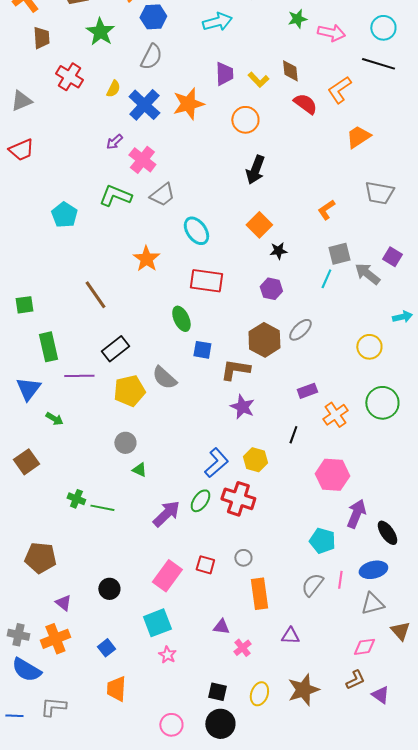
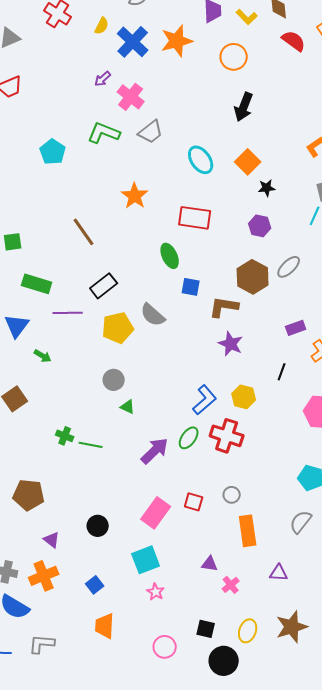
cyan ellipse: (196, 231) -> (201, 160), moved
green rectangle: (48, 347) -> (37, 284), turned -60
black circle: (220, 724) -> (224, 661), moved
pink circle: (171, 725) -> (165, 647), moved

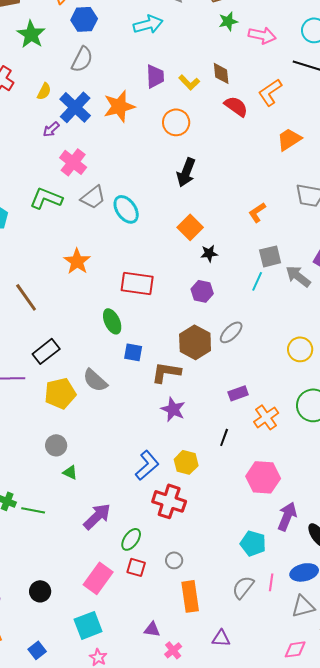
purple arrow: (103, 79) -> (51, 129), moved
cyan ellipse: (201, 160) -> (126, 209), moved
green ellipse: (189, 438) -> (131, 539), moved

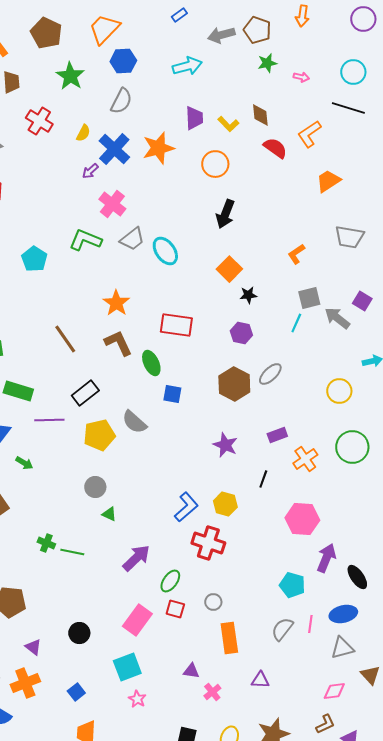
pink arrow: (262, 35) -> (301, 77), size x0.6
brown L-shape: (166, 372) -> (118, 343), moved, turned 56
purple star: (173, 409) -> (225, 445), moved

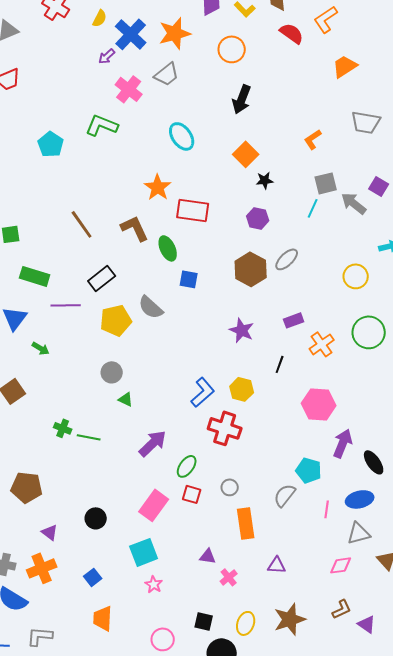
gray trapezoid: (132, 239) -> (167, 74), moved
orange star: (116, 303) -> (158, 187), moved
gray semicircle: (282, 629) -> (285, 495), moved
pink diamond: (334, 691) -> (341, 565), moved

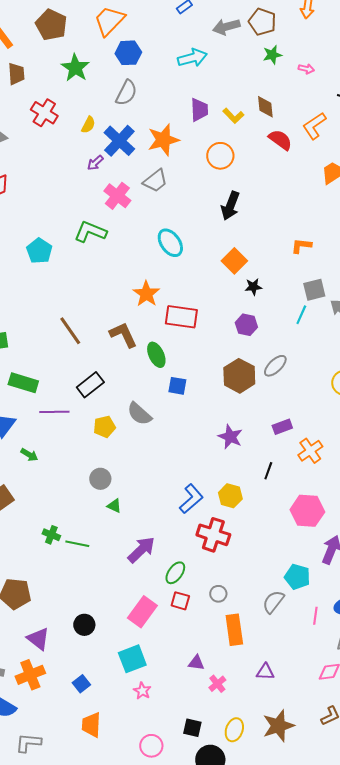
orange L-shape: (313, 139) -> (301, 246), turned 40
yellow pentagon: (116, 320) -> (104, 427), size x0.7
purple triangle: (50, 532) -> (38, 639), size x1.4

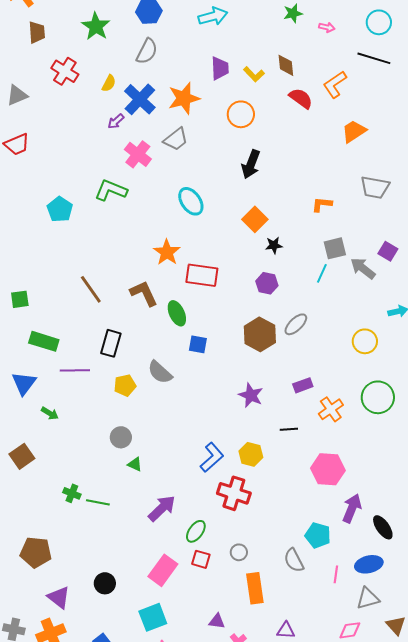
black rectangle: (90, 385) -> (111, 343), turned -36
black line: (268, 471) -> (289, 429), turned 66
gray semicircle: (273, 602) -> (294, 560), turned -65

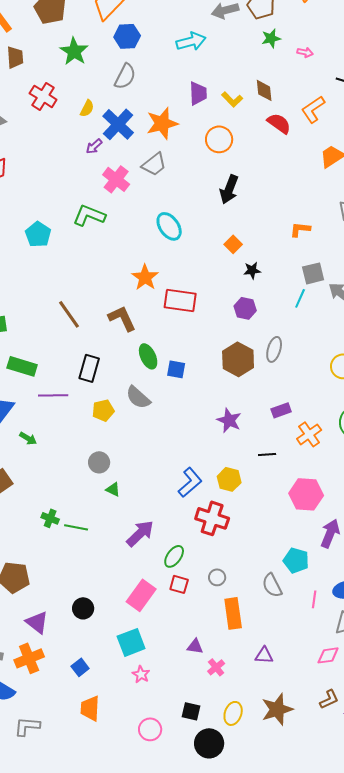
orange square: (255, 219) -> (233, 244), size x0.7
green ellipse: (177, 313) -> (148, 356), moved
gray ellipse: (296, 324) -> (274, 349), turned -30

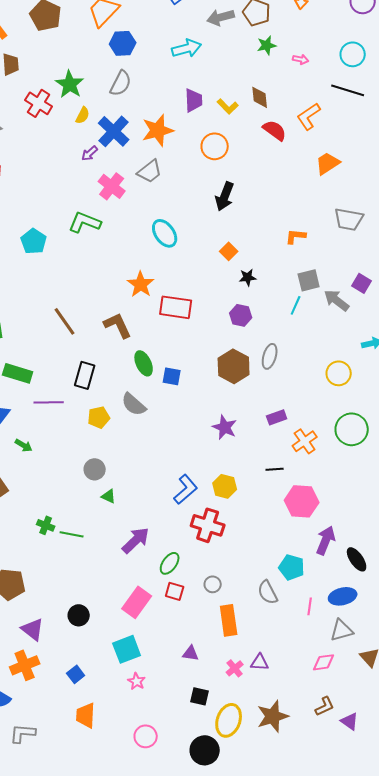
green star: (74, 51) -> (70, 84), moved
black line: (267, 454) -> (275, 469), moved
pink cross: (216, 667) -> (235, 668), moved
black square: (191, 711) -> (200, 696), moved
yellow ellipse: (233, 713) -> (229, 720), size x1.4

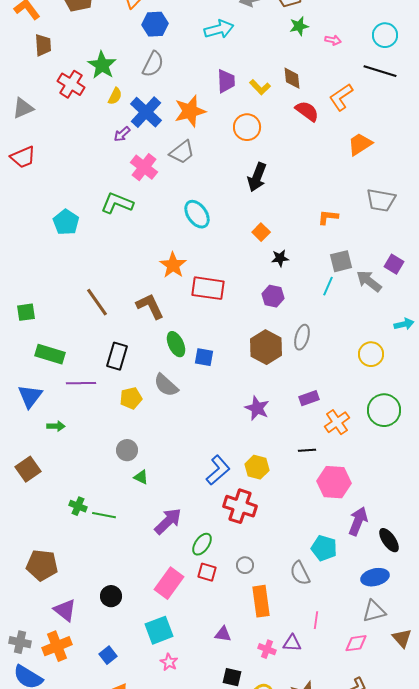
green arrow: (24, 445) -> (56, 426), turned -30
pink line: (310, 606) -> (316, 620), moved
pink cross: (235, 668) -> (267, 649), turned -30

